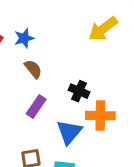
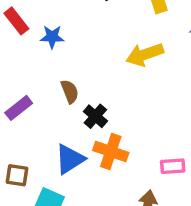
brown semicircle: (33, 69) -> (70, 92), moved
purple rectangle: (36, 107) -> (19, 108), moved

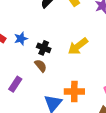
yellow arrow: (145, 54) -> (78, 46), moved
black cross: (95, 116) -> (44, 48), moved

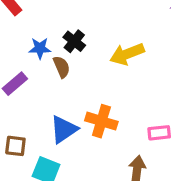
blue star: (21, 39) -> (40, 48), moved

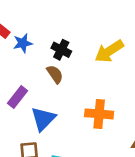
blue star: (40, 48) -> (23, 43), moved
blue triangle: (64, 129) -> (43, 119), moved

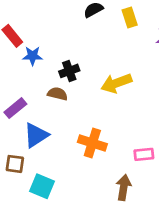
black cross: (61, 50) -> (69, 71), turned 30
brown semicircle: (55, 74) -> (57, 94), turned -54

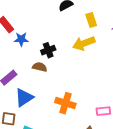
yellow rectangle: (130, 18) -> (91, 20), moved
yellow arrow: (116, 83) -> (84, 43), moved

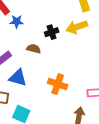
black cross: (48, 50) -> (52, 32), moved
blue triangle: (24, 98) -> (18, 78), turned 48

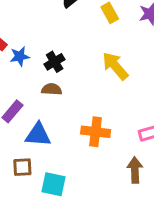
yellow arrow: (77, 27) -> (115, 66), moved, turned 80
black cross: (52, 32) -> (55, 62), moved

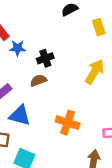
yellow arrow: (115, 66) -> (95, 72), turned 60
brown semicircle: (52, 89) -> (38, 80), turned -35

